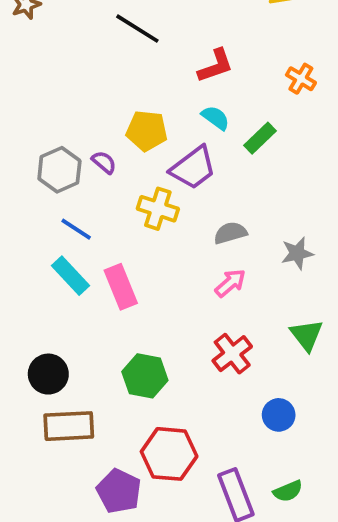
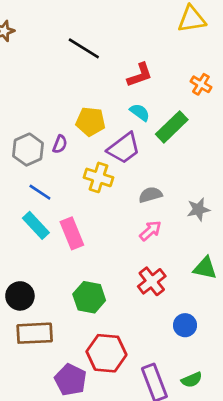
green rectangle: (260, 138) -> (172, 127), size x1.4
purple semicircle: (104, 162) -> (60, 144), turned 72
green triangle: (306, 335) -> (205, 268), turned -40

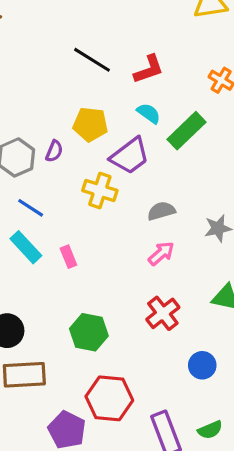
black line: (84, 48) -> (92, 60), moved
pink rectangle: (72, 233) -> (68, 257), size x0.6

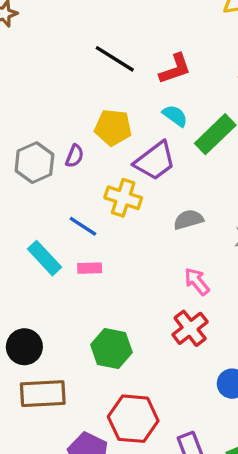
blue line: (31, 208) -> (83, 226), moved
pink arrow: (161, 253) -> (197, 281), moved, turned -88
pink rectangle: (68, 257) -> (90, 268), turned -70

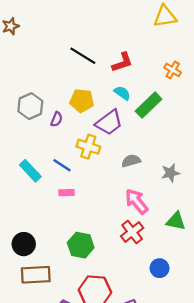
gray hexagon: (34, 163) -> (30, 106), moved
cyan rectangle: (44, 258) -> (30, 171), moved
pink arrow: (197, 281) -> (137, 201), size x1.4

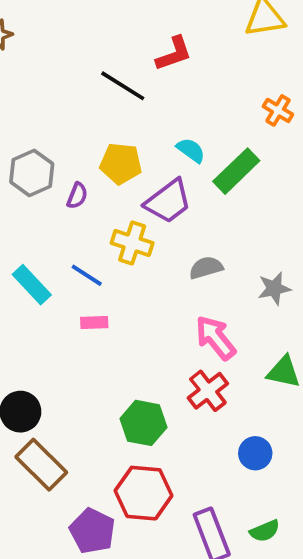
red L-shape: (122, 62) -> (174, 54), moved
green hexagon: (81, 245) -> (144, 423), moved
brown rectangle: (36, 275) -> (41, 465), turned 48

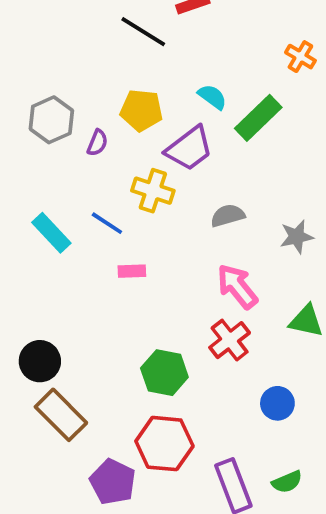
pink rectangle: (94, 323) -> (132, 271), moved

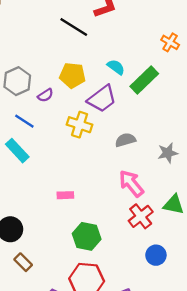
purple semicircle: (97, 143) -> (45, 95), turned 35
blue line: (107, 223) -> (24, 121), moved
pink rectangle: (132, 271) -> (65, 195), moved
red cross: (230, 340) -> (141, 216), moved
brown rectangle: (61, 415) -> (23, 262), size x0.6

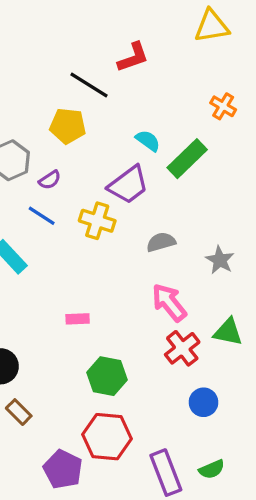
yellow pentagon: (72, 75) -> (68, 126), moved
blue line: (24, 121) -> (42, 216), moved
gray star: (168, 153) -> (220, 260), turned -30

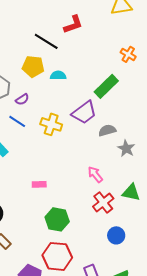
cyan semicircle: (148, 141) -> (58, 75), moved, turned -35
purple trapezoid: (128, 185) -> (84, 112), moved
gray semicircle: (161, 242) -> (107, 130), moved
pink arrow: (169, 303) -> (95, 174), size x0.7

